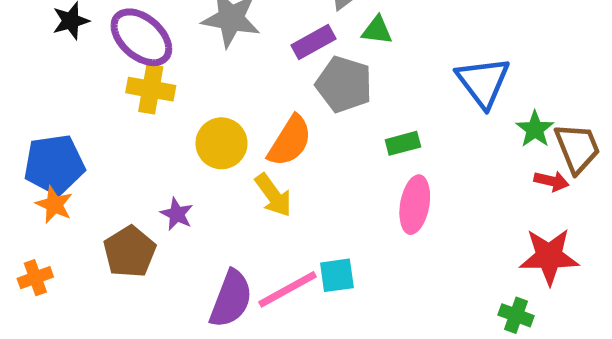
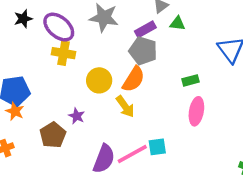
gray pentagon: (344, 84) -> (143, 51), moved

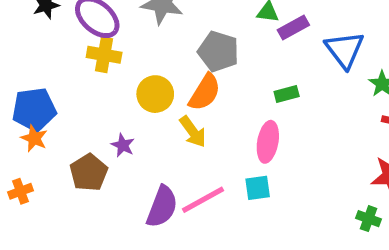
purple rectangle: (145, 29) -> (293, 27), moved
pink ellipse: (196, 111) -> (268, 142), moved
cyan square: (157, 147) -> (258, 188), moved

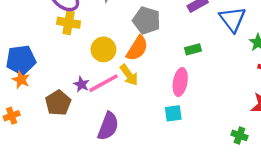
pink line: (203, 200) -> (103, 83), moved
green cross: (368, 219) -> (239, 135), moved

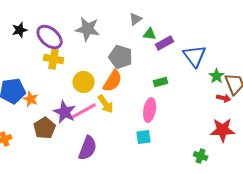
orange star: (21, 80) -> (31, 99), moved
purple star: (81, 84) -> (65, 112), size x1.6

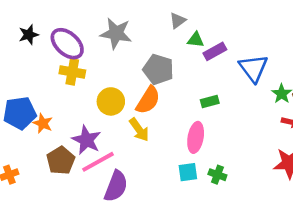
pink line: (84, 111) -> (98, 162), moved
green cross: (201, 156) -> (217, 175), moved

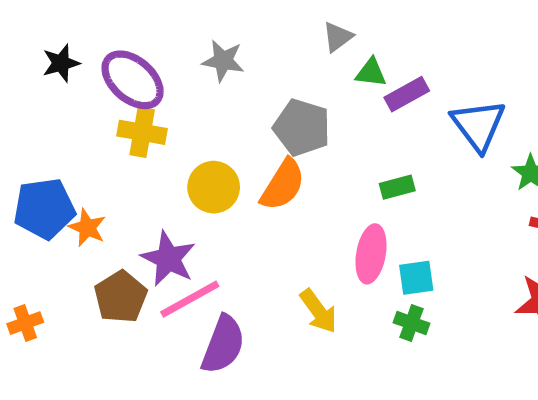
gray star: (116, 33) -> (223, 61), size x0.7
yellow arrow: (139, 130) -> (319, 311), moved
cyan square: (188, 172) -> (416, 278), moved

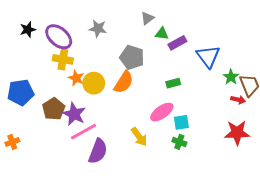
orange star: (87, 228) -> (76, 78), moved
pink ellipse: (371, 254) -> (162, 112), turned 45
brown pentagon: (121, 297) -> (54, 109), moved

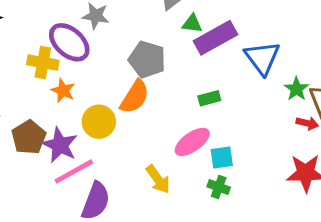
purple ellipse: (59, 37) -> (69, 42), moved
purple rectangle: (177, 43) -> (216, 38), size x1.5
yellow circle: (94, 83) -> (99, 122), moved

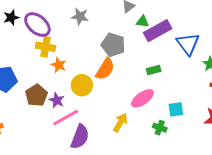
purple ellipse: (69, 42) -> (37, 25), moved
purple star: (60, 145) -> (57, 100), size x0.7
cyan square: (222, 157) -> (176, 109), moved
yellow arrow: (158, 179) -> (120, 123), turned -114

